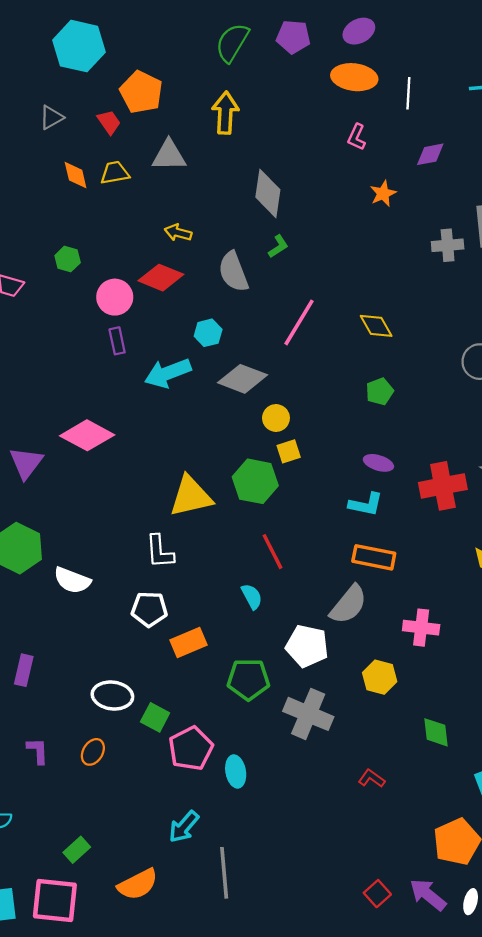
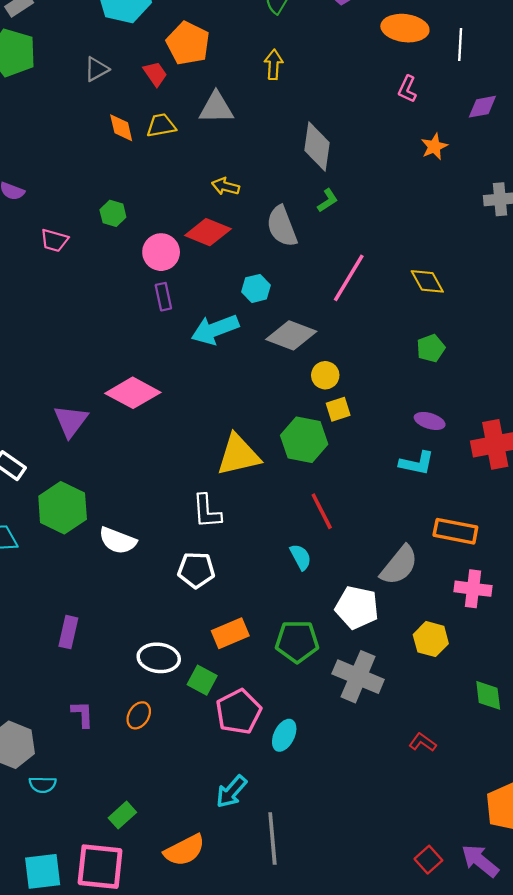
yellow arrow: (225, 113) -> (274, 64), size x0.7
orange rectangle: (374, 557) -> (455, 531), moved
orange rectangle: (188, 643) -> (230, 633), moved
cyan ellipse: (236, 772) -> (284, 735), turned 36

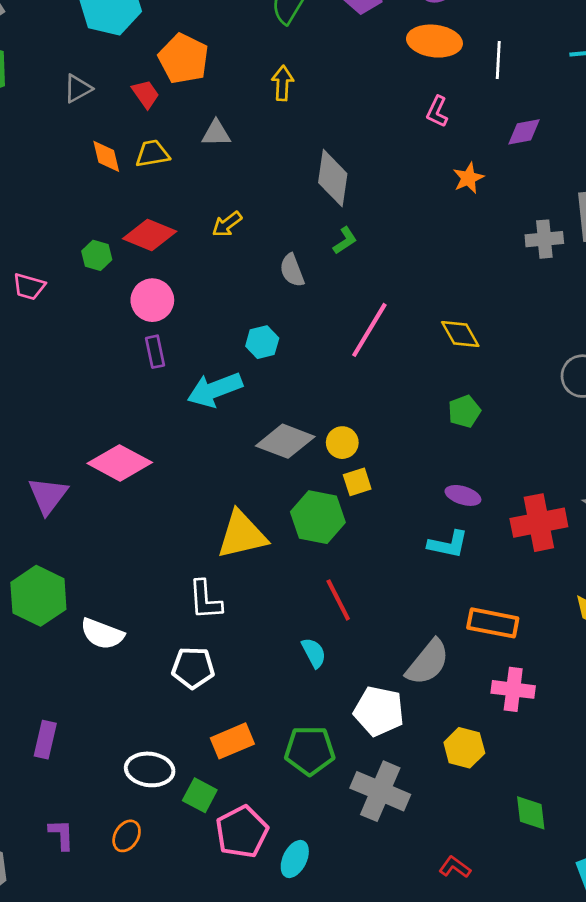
gray triangle: (216, 108) -> (216, 133), size x0.7
yellow arrow: (226, 186) -> (227, 224), turned -52
gray semicircle: (282, 226) -> (292, 270), size x0.7
red diamond: (208, 232) -> (150, 235), moved
gray diamond: (291, 335) -> (285, 441), moved

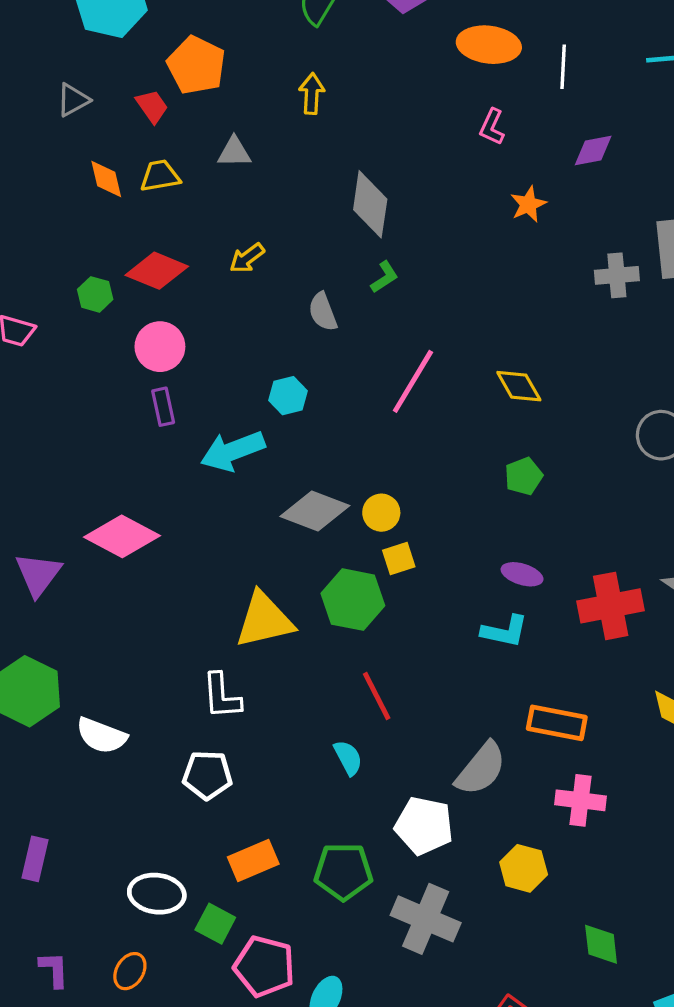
pink pentagon: (242, 832) -> (264, 966), turned -30

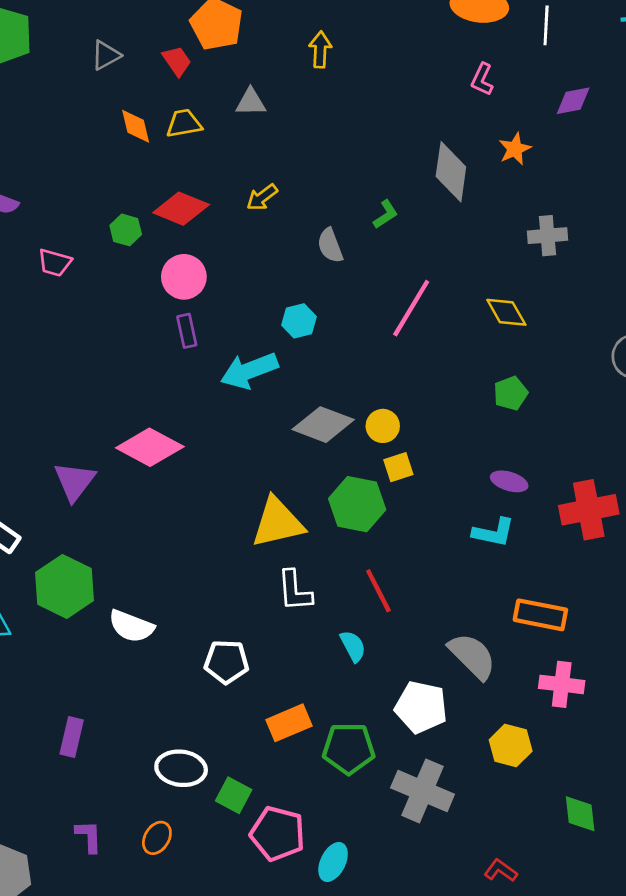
gray diamond: (370, 204) -> (451, 172), moved
gray cross: (617, 275) -> (548, 236), moved
white L-shape: (222, 696) -> (295, 591), moved
gray semicircle: (481, 769) -> (472, 656), turned -84
orange rectangle: (253, 860) -> (289, 723), moved

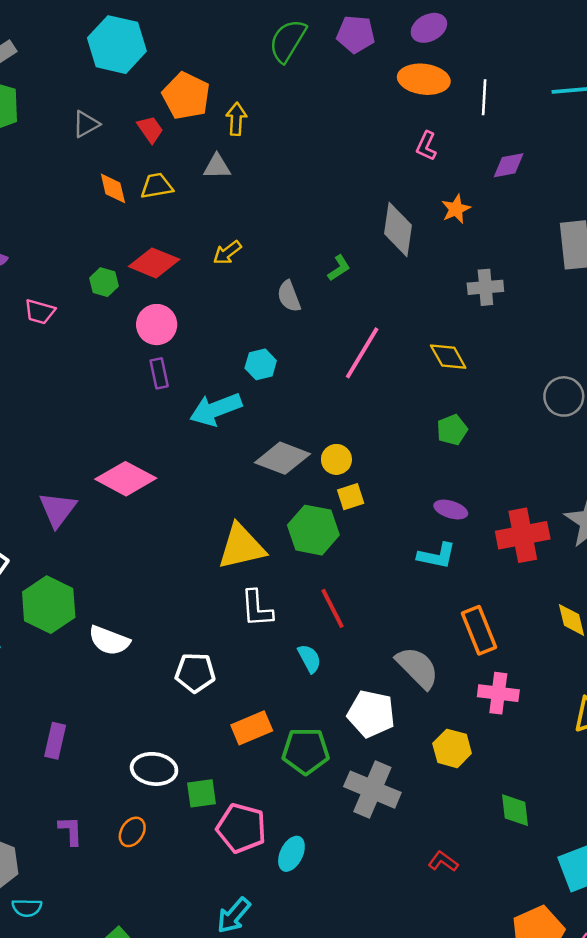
yellow arrow: (320, 50) -> (236, 119), moved
orange rectangle: (540, 615) -> (479, 630), turned 57
green square: (234, 795) -> (202, 793), turned -36

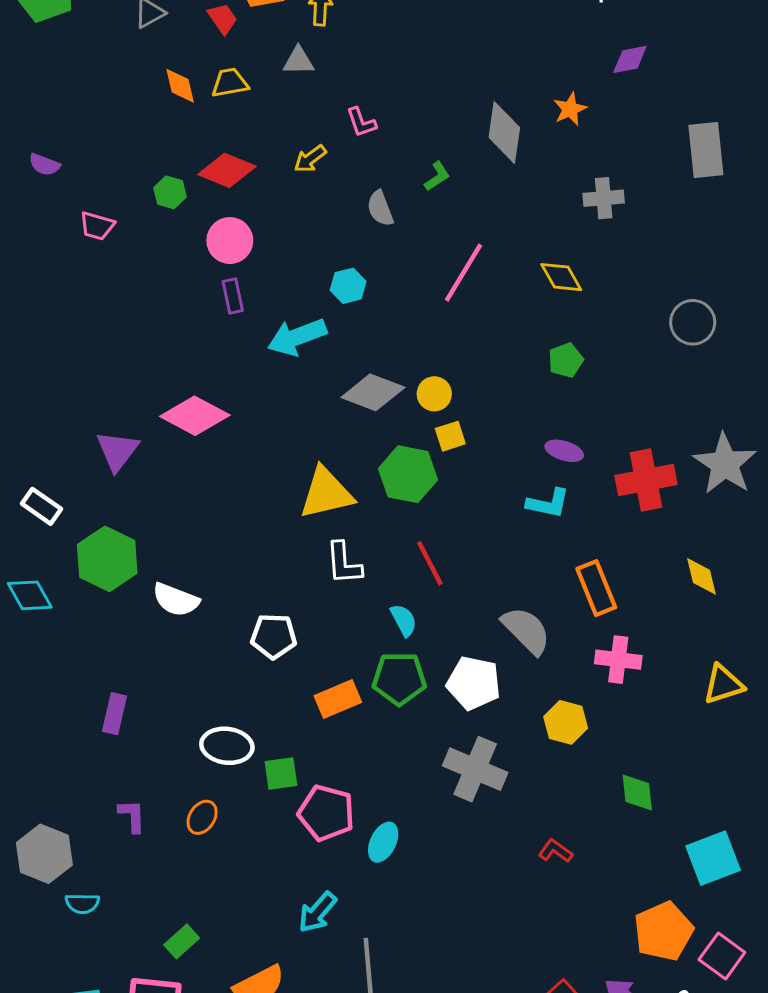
pink L-shape: (426, 146) -> (361, 122), moved, turned -44
green pentagon: (306, 751) -> (399, 679), moved

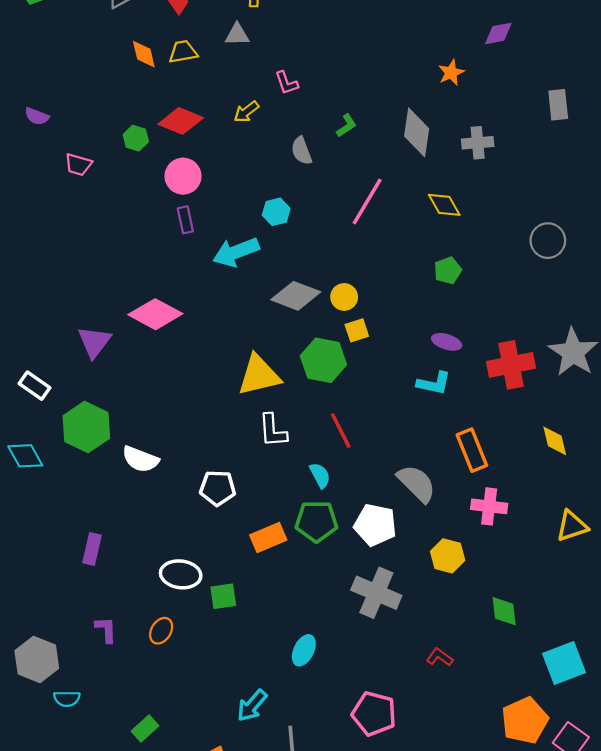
gray diamond: (504, 132) -> (417, 132), moved
gray rectangle: (706, 150) -> (558, 105), size x0.7
pink pentagon: (326, 813) -> (374, 714), moved

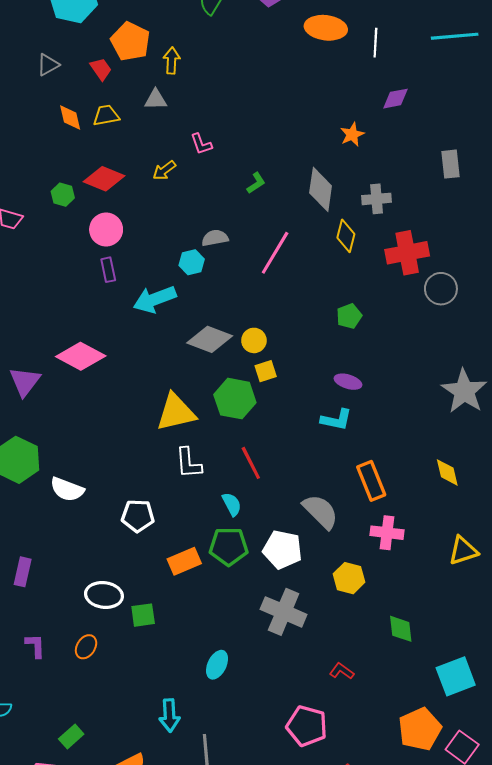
gray semicircle: (302, 151) -> (215, 238), moved, turned 100
yellow diamond: (444, 205) -> (346, 236), moved, turned 44
red cross: (511, 365) -> (407, 253), moved
cyan arrow: (252, 706) -> (169, 715), turned -44
pink pentagon: (374, 714) -> (307, 726), moved

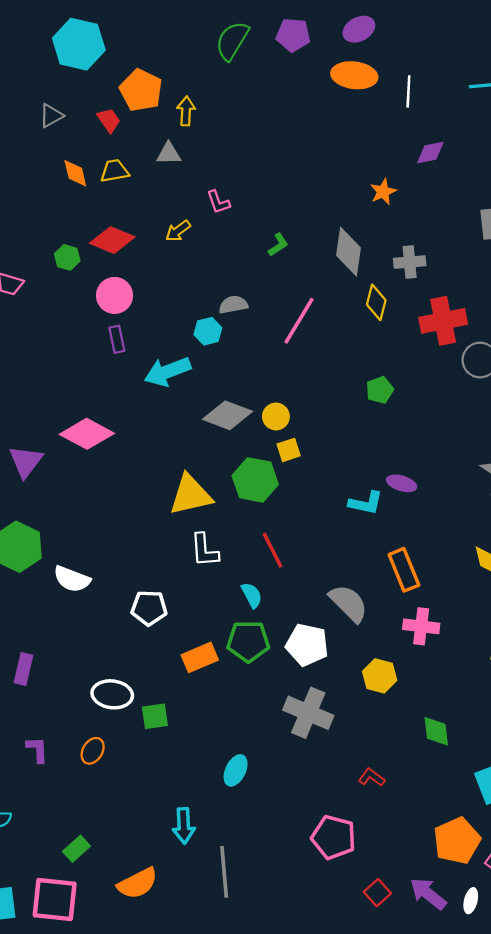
purple ellipse: (348, 382) -> (402, 483), moved

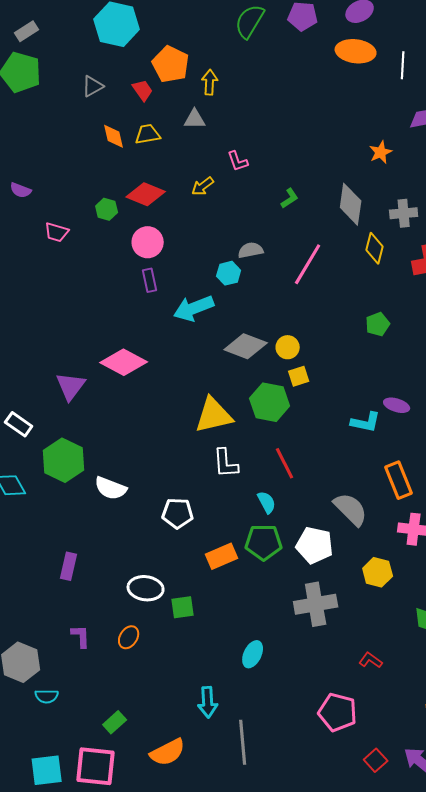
gray cross: (308, 713) -> (316, 604), turned -33

